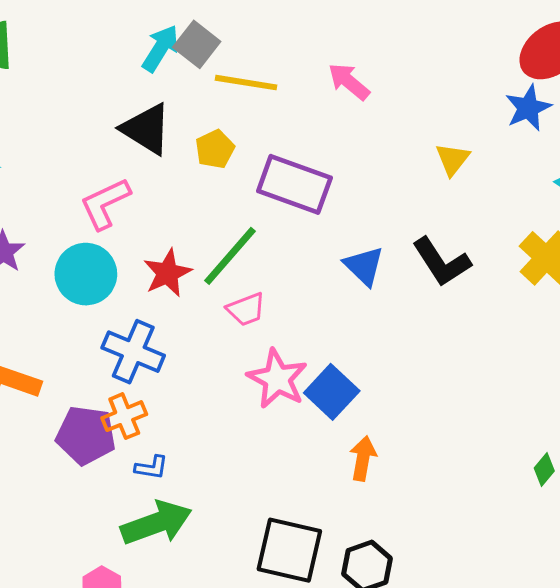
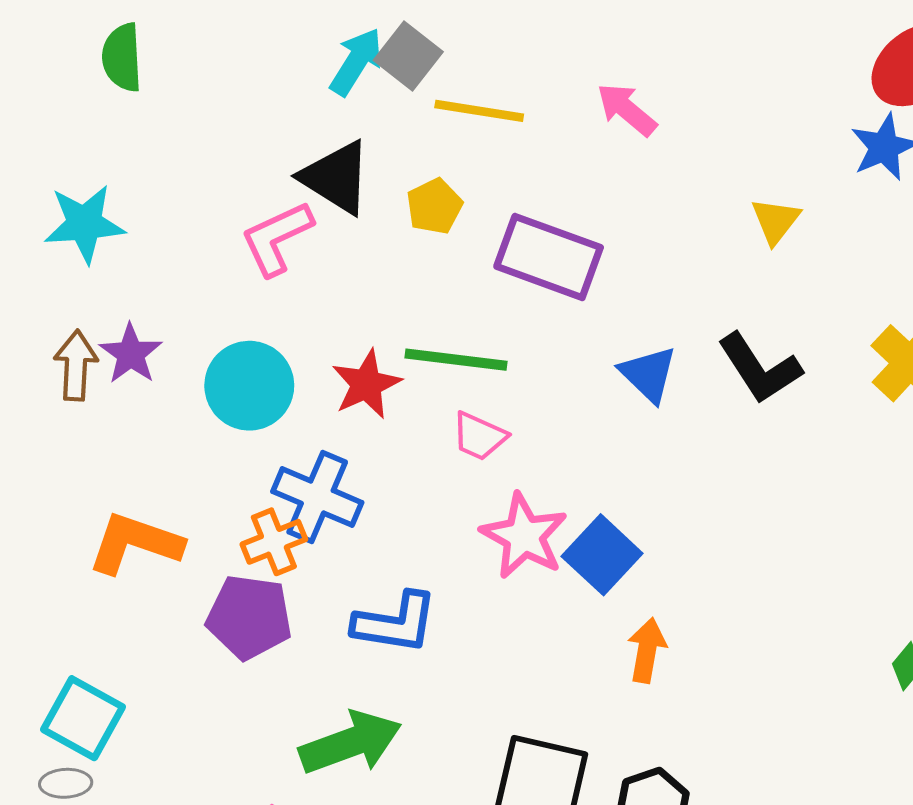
pink L-shape: (105, 204) -> (277, 238), moved
green line: (230, 256) -> (456, 360), turned 56
pink trapezoid: (246, 309) -> (479, 436), turned 45
orange cross: (124, 416) -> (274, 542), moved
blue L-shape: (151, 467) -> (395, 623), moved, size x1.8

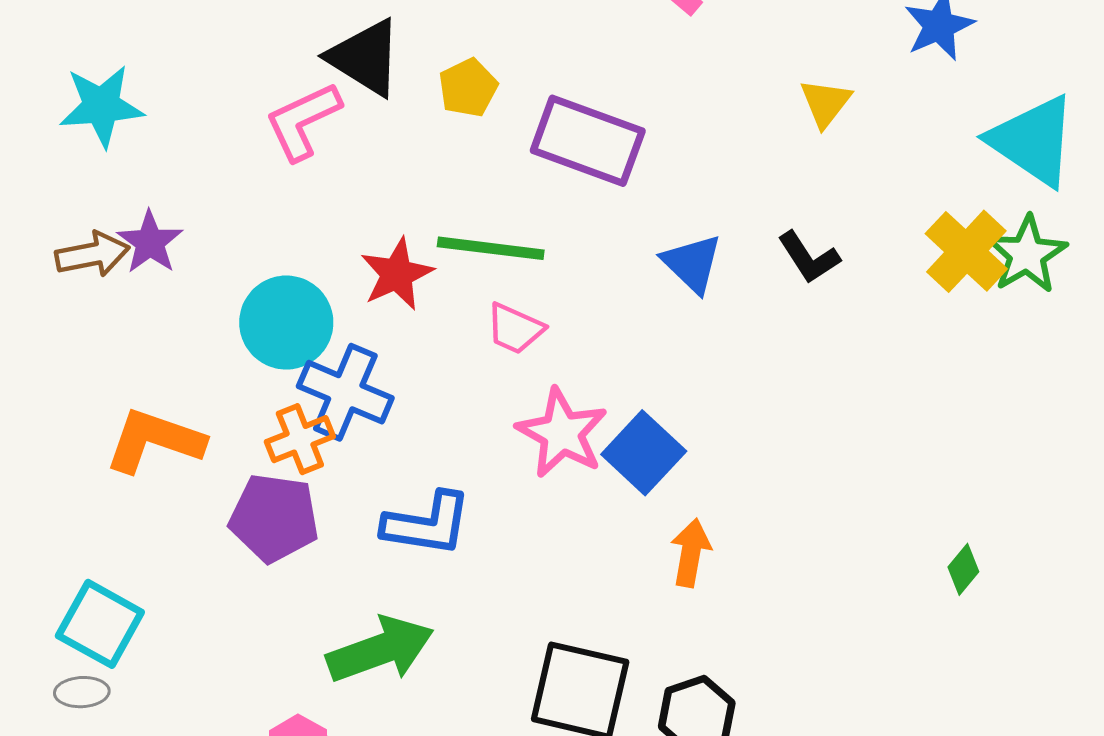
brown arrow: (76, 365) -> (92, 254), turned 76
black L-shape: (760, 368) -> (809, 257), size x0.7
cyan circle: (249, 386) -> (286, 323), moved

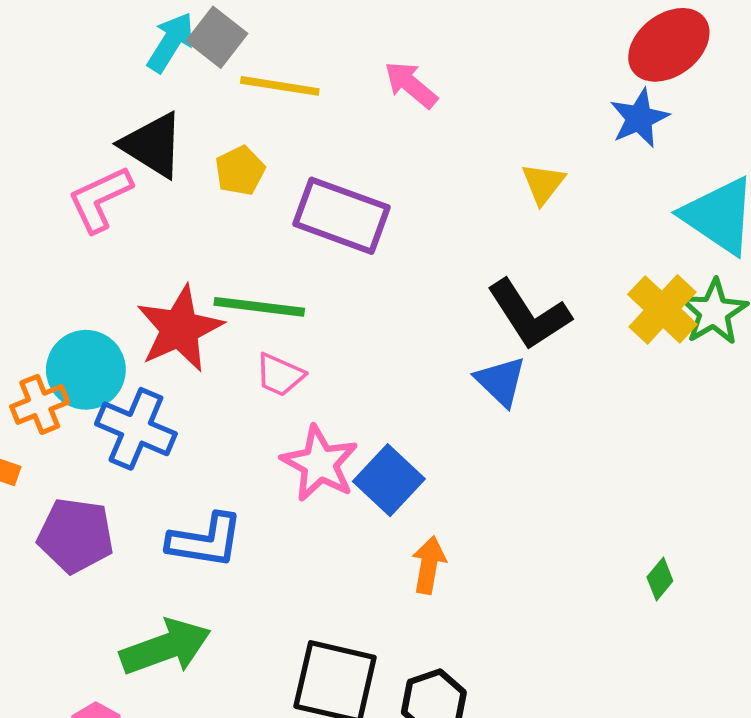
black L-shape: (809, 257) -> (529, 315), size x1.6
blue triangle: (692, 263) -> (501, 381), moved
red star: (397, 274) -> (180, 329), size x1.4
orange cross: (300, 439) -> (40, 404), moved

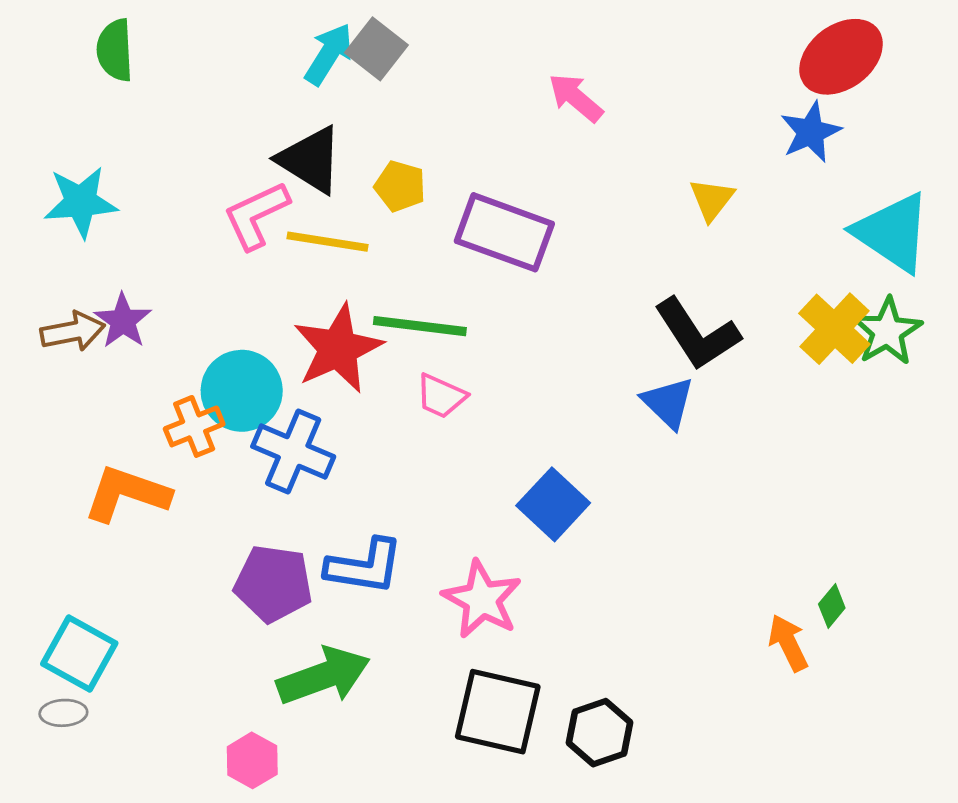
yellow line: (280, 86) -> (327, 242), moved
yellow pentagon: (240, 171) -> (400, 186), turned -30
pink star: (320, 463) -> (482, 599), moved
purple pentagon: (76, 535) -> (273, 584), moved
orange arrow: (429, 565) -> (788, 643), moved, turned -36

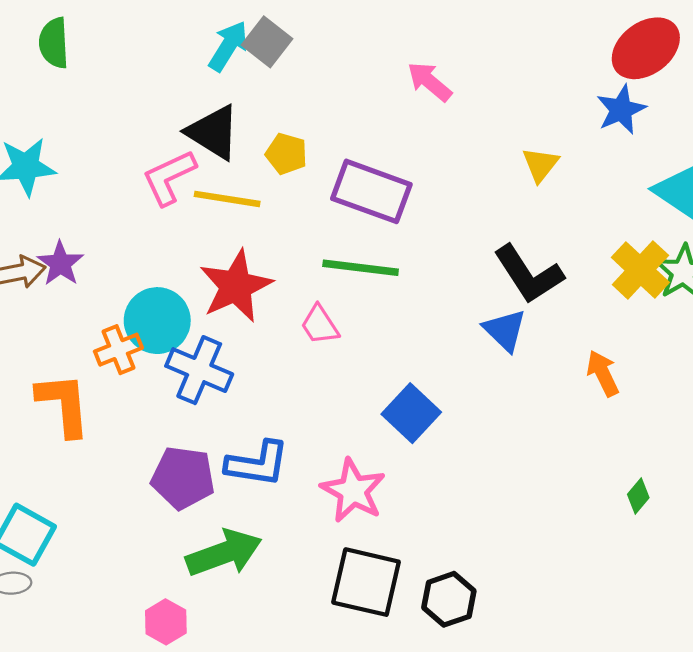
green line: (420, 326) -> (361, 268), moved
pink trapezoid: (441, 396) -> (320, 325), turned 33
orange L-shape: (127, 494) -> (64, 405), turned 66
orange arrow: (788, 643) -> (603, 373), moved

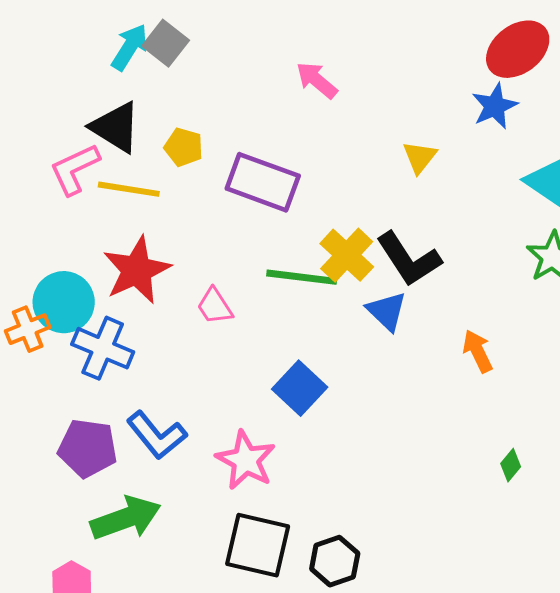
green line: (361, 268) -> (302, 277), moved
yellow cross: (640, 270) -> (347, 255), moved
blue L-shape: (257, 464) -> (157, 435), turned 42

